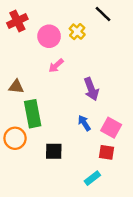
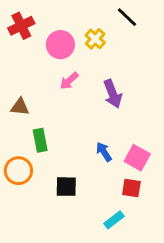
purple arrow: (91, 89) -> (113, 94), moved
green rectangle: (33, 114) -> (40, 140), size x0.7

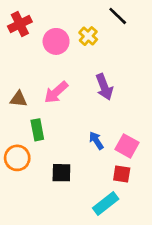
pink arrow: (69, 81) -> (56, 92), moved, size x1.4
cyan rectangle: (114, 220) -> (106, 203), size x1.4

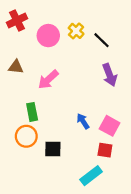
black line: (118, 16) -> (102, 40), moved
purple arrow: (104, 87) -> (110, 75), moved
brown triangle: (19, 99) -> (16, 67), moved
orange circle: (17, 158) -> (26, 136), moved

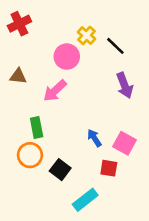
pink circle: (48, 36) -> (67, 57), moved
black square: (53, 149) -> (60, 170), turned 36
red square: (105, 150) -> (109, 168), moved
cyan rectangle: (91, 176) -> (85, 200), moved

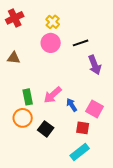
yellow cross: (86, 35) -> (53, 22), moved
black line: (115, 46) -> (81, 43), moved, turned -63
pink arrow: (55, 91) -> (53, 95), moved
cyan rectangle: (85, 200) -> (80, 152), moved

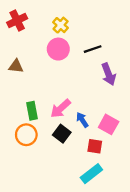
black square: (46, 129) -> (62, 134), moved

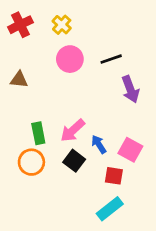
yellow cross: (61, 25) -> (62, 25), moved

